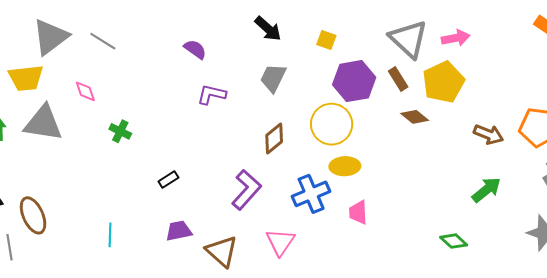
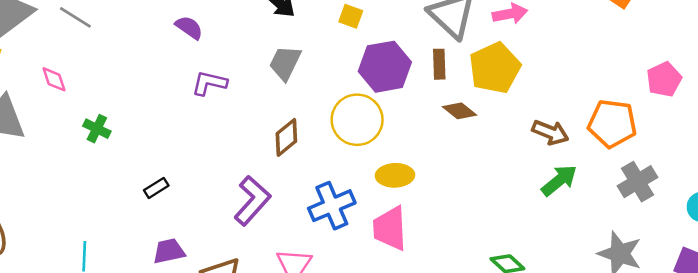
brown rectangle: (398, 79) -> (439, 64), turned 30
yellow ellipse: (345, 166) -> (395, 175), moved
green arrow: (486, 190) -> (559, 180), moved
pink trapezoid: (358, 212) -> (390, 228), size x1.5

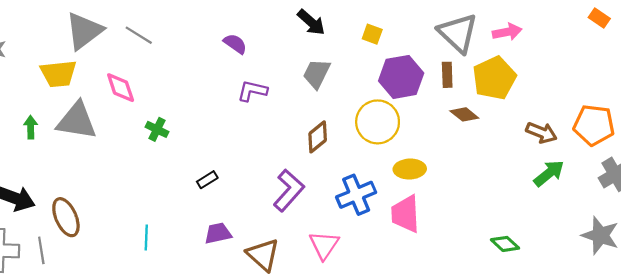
pink diamond: (54, 79) -> (121, 88), size x1.4

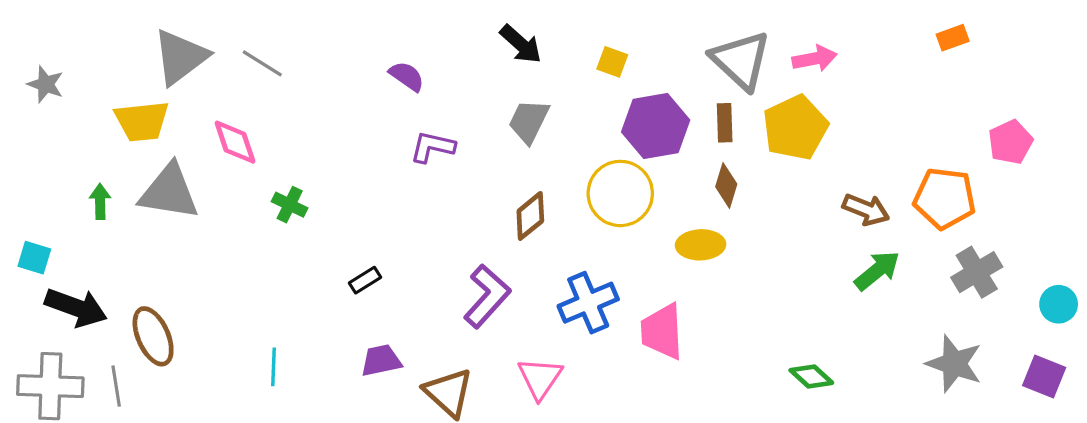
orange rectangle: (599, 18) -> (953, 38), turned -54
brown diamond: (464, 114) -> (726, 185), moved, turned 68
yellow ellipse: (410, 169) -> (701, 245), moved

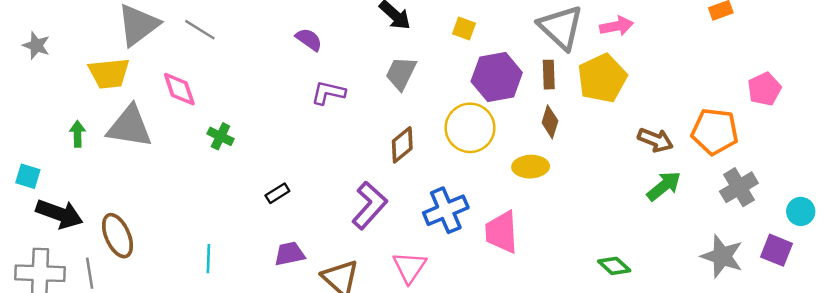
purple square: (1044, 376) -> (777, 250), moved

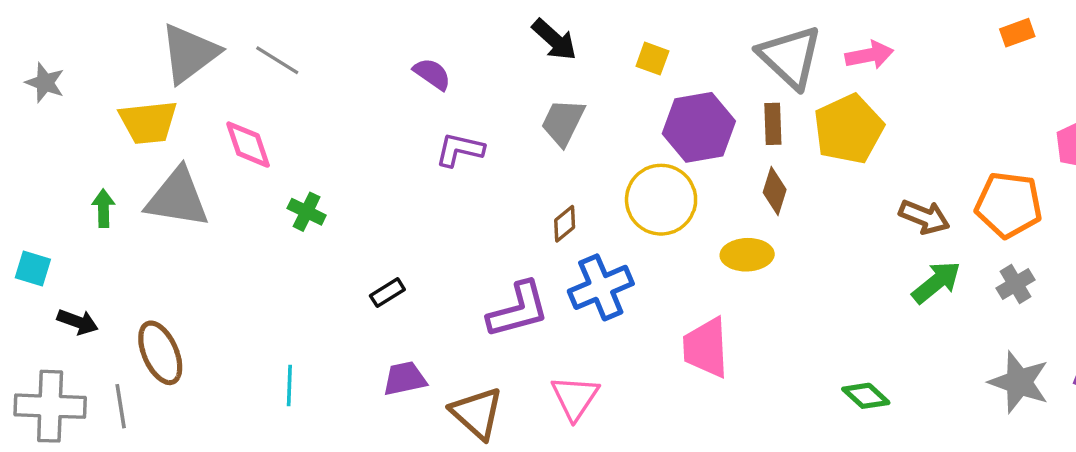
brown diamond: (402, 145) -> (565, 224), size x0.7
gray cross: (739, 187) -> (1016, 284), moved, size x0.7
purple L-shape: (369, 205) -> (518, 310), turned 33
blue cross: (446, 210) -> (601, 287), moved
black arrow: (59, 214) -> (78, 322), size x0.6

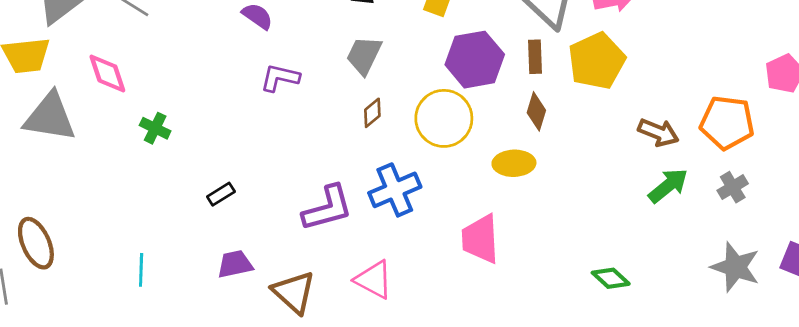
brown diamond: (565, 224) -> (372, 113), moved
pink triangle: (575, 398) -> (374, 280), turned -36

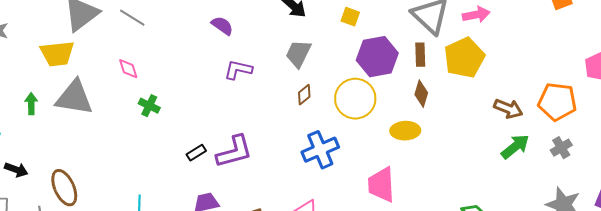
pink diamond: (107, 74) -> (128, 69), moved, size x0.7
purple L-shape: (327, 208) -> (234, 152), moved

